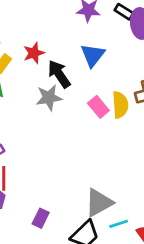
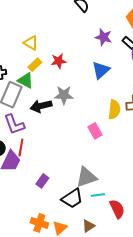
black arrow: (59, 74) -> (41, 106), moved, turned -80
pink rectangle: (98, 107) -> (95, 131), moved

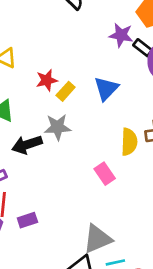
purple star: (103, 37) -> (121, 35), moved
yellow rectangle: (35, 65) -> (66, 91), moved
purple rectangle: (42, 181) -> (27, 220), moved, turned 40

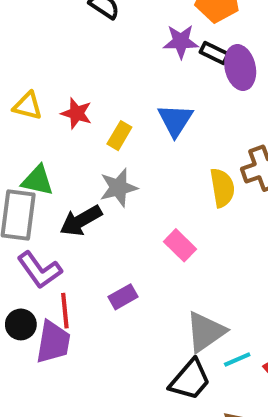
red star: (47, 80) -> (77, 113), moved, turned -30
pink rectangle: (105, 174) -> (180, 245), moved
purple rectangle: (27, 220) -> (123, 297), moved

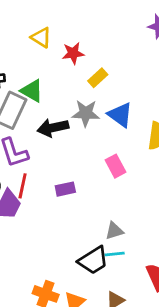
red star: (77, 113) -> (73, 53), turned 30
blue triangle: (175, 120) -> (120, 115), moved, turned -44
gray triangle: (206, 332) -> (114, 231), size x0.6
cyan line: (237, 359) -> (115, 254), moved

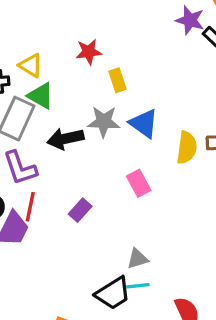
yellow triangle: (41, 38) -> (31, 65), moved
yellow rectangle: (98, 78) -> (117, 80), turned -66
purple rectangle: (65, 189) -> (80, 210), turned -36

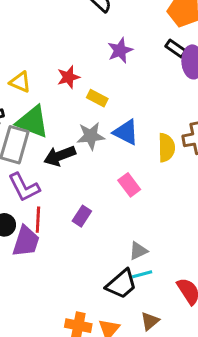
purple star: (190, 20) -> (120, 50), moved, turned -30
yellow triangle: (31, 65) -> (20, 82), moved
yellow rectangle: (117, 80) -> (97, 98), turned -36
green triangle: (41, 96) -> (33, 122), size x1.4

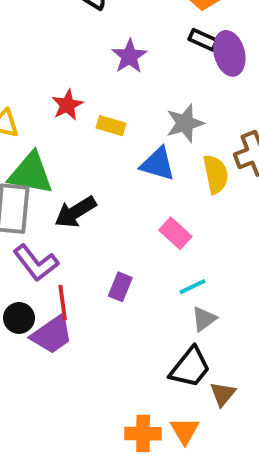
gray star: (91, 136) -> (185, 123), moved
purple trapezoid: (26, 241) -> (52, 335), turned 48
cyan line: (142, 274) -> (192, 287), moved
brown triangle: (150, 321) -> (223, 394), moved

